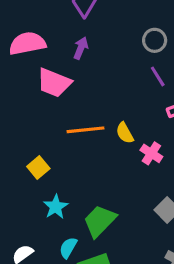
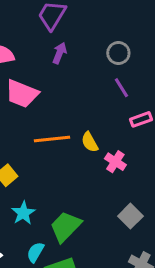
purple arrow: (81, 48) -> (60, 53), moved

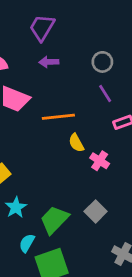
purple arrow: (60, 53) -> (49, 62), turned -114
orange line: (52, 139) -> (58, 117), moved
gray square: (130, 216) -> (96, 211), moved

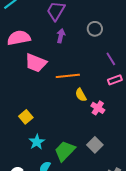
purple arrow: (49, 62) -> (61, 36), turned 104
gray circle: (102, 62) -> (95, 29), moved
purple line: (105, 93) -> (111, 59), moved

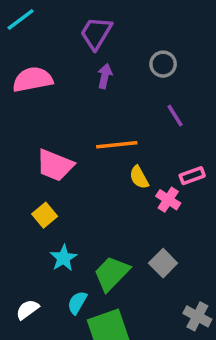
purple line: (111, 59) -> (175, 116), moved
pink trapezoid: (36, 63) -> (55, 165), moved
pink rectangle: (115, 80) -> (192, 176), moved

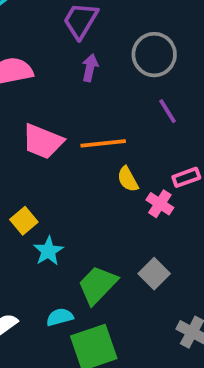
gray circle: (163, 64) -> (154, 55), size x1.5
pink trapezoid: (55, 165) -> (43, 141), moved
cyan star: (63, 258) -> (48, 251), moved
cyan semicircle: (77, 303) -> (60, 317), turned 45

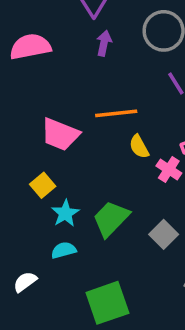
pink trapezoid: (43, 141) -> (60, 134), moved
green trapezoid: (98, 285) -> (111, 219), moved
cyan semicircle: (60, 317) -> (64, 250), moved

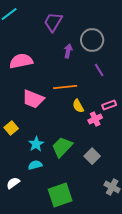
purple arrow: (104, 43) -> (68, 51), moved
pink semicircle: (30, 47) -> (21, 61), moved
pink cross: (169, 169) -> (95, 119), turned 32
yellow square: (43, 185) -> (11, 128), moved

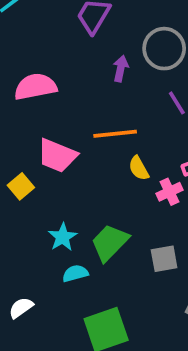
yellow square: (11, 128) -> (21, 186), moved
gray square: (92, 156) -> (164, 259), turned 35
cyan semicircle: (35, 165) -> (75, 273), moved

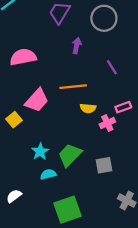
gray circle: (164, 49) -> (104, 18), moved
pink trapezoid: (57, 156) -> (37, 100), turned -70
yellow semicircle: (139, 168) -> (88, 108), turned -56

